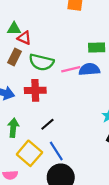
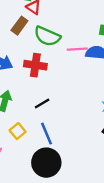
yellow square: (29, 153) -> (18, 131), size x0.6

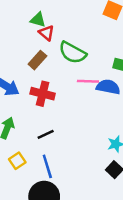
brown rectangle: (19, 26) -> (37, 60), moved
green semicircle: (47, 36) -> (73, 53), moved

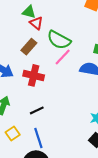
pink line: (88, 81) -> (63, 57), moved, turned -48

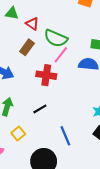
green triangle: (29, 12) -> (12, 13), moved
red cross: (34, 75) -> (46, 75), moved
blue line: (38, 138) -> (65, 136), moved

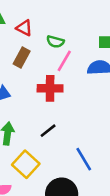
green semicircle: (56, 38) -> (55, 42), size x0.6
yellow square: (18, 133) -> (26, 164), size x1.5

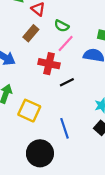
black line: (48, 131) -> (67, 82), moved
yellow square: (26, 164) -> (29, 111), moved, turned -30

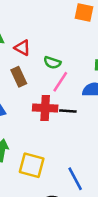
brown rectangle: (31, 33) -> (19, 77), turned -56
black line: (67, 82) -> (68, 111), moved, turned 40

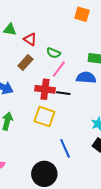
brown rectangle: (19, 77) -> (25, 62), turned 63
yellow square: (32, 165) -> (44, 117), moved

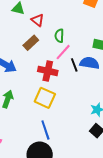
green semicircle: (53, 53) -> (59, 36), turned 64
black line: (63, 93) -> (74, 65), moved, turned 56
blue line: (65, 148) -> (45, 130), moved

